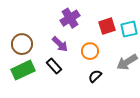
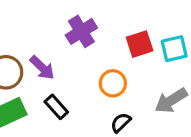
purple arrow: (60, 44) -> (42, 68), moved

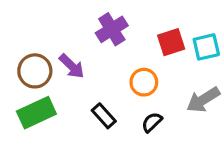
black rectangle: (56, 107) -> (104, 116), moved

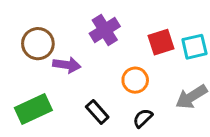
purple arrow: (72, 66) -> (67, 65), turned -36
brown circle: (35, 71) -> (38, 44), moved

